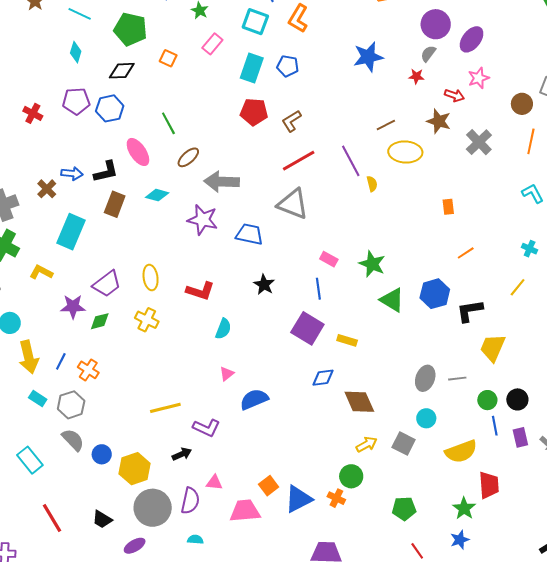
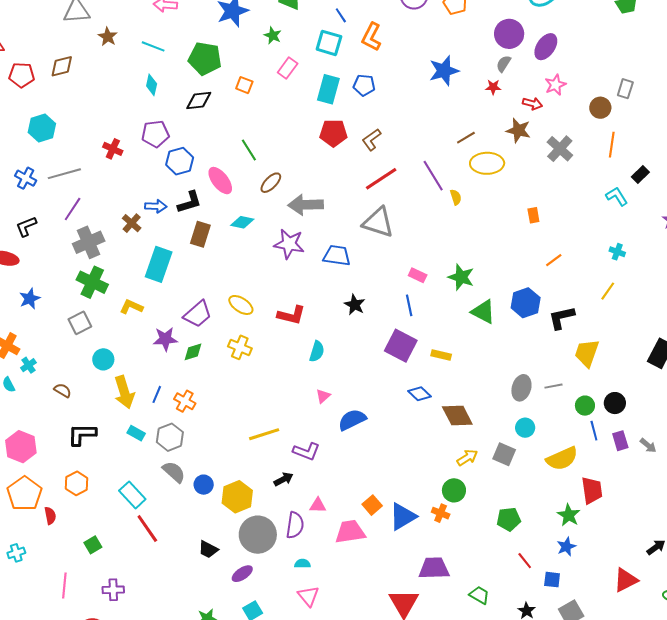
blue hexagon: (110, 108) -> (180, 161), moved
yellow ellipse: (151, 278) -> (241, 305), turned -45
blue diamond: (323, 378) -> (419, 394), turned 55
red line: (52, 518) -> (147, 528), moved

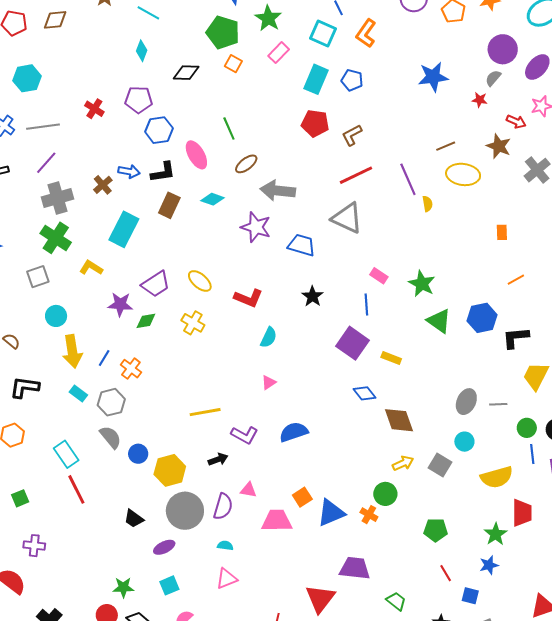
green star: (273, 35) -> (268, 18), size x1.5
green pentagon: (205, 58) -> (223, 32), moved
blue semicircle: (352, 420) -> (294, 432), moved
pink triangle: (308, 596) -> (227, 579), turned 40

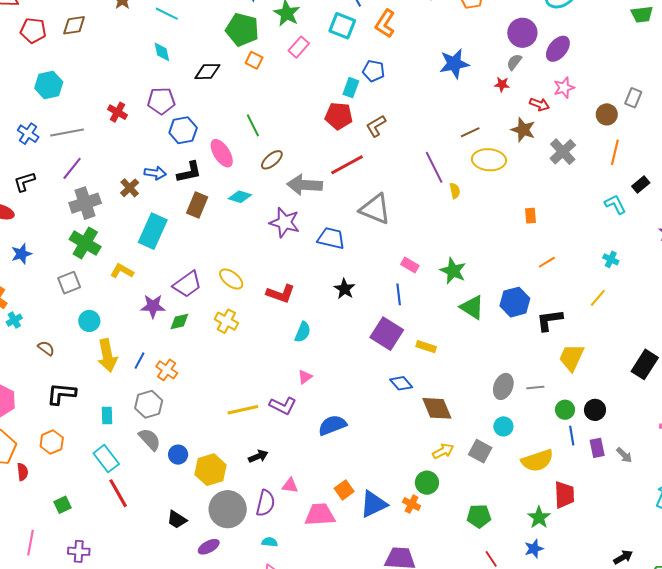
cyan diamond: (142, 51) -> (162, 52), turned -30
cyan rectangle: (316, 79) -> (351, 88), moved, size x0.7
red line: (356, 175) -> (347, 165), moved
cyan rectangle: (78, 393) -> (107, 416), moved, turned 54
purple L-shape: (245, 435) -> (283, 406), moved

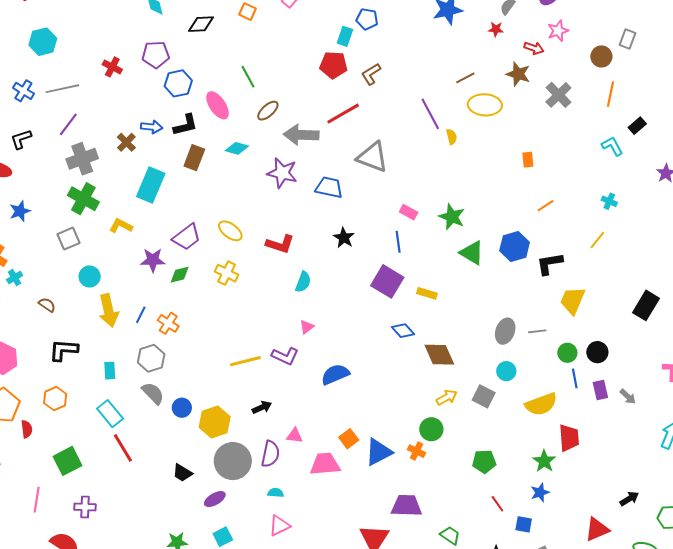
green square: (62, 505) -> (68, 461), size x1.6

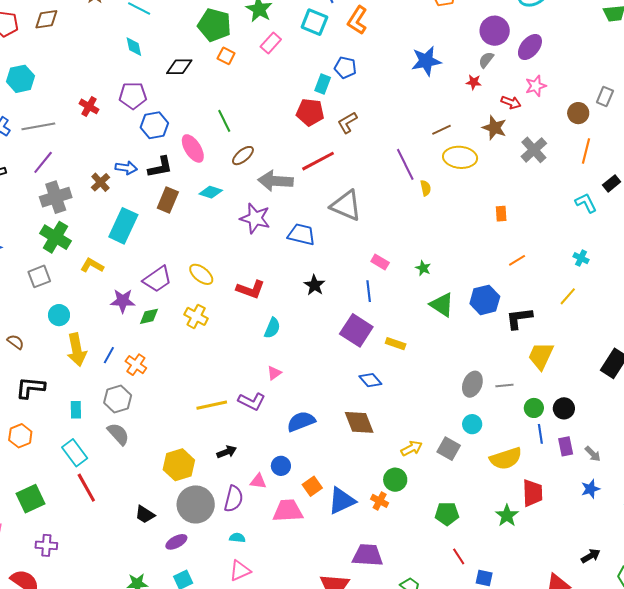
green star: (452, 217) -> (423, 268), size x0.6
brown diamond: (439, 355) -> (359, 422), moved
blue circle: (182, 408) -> (281, 466), moved
blue star: (540, 492) -> (590, 489), moved

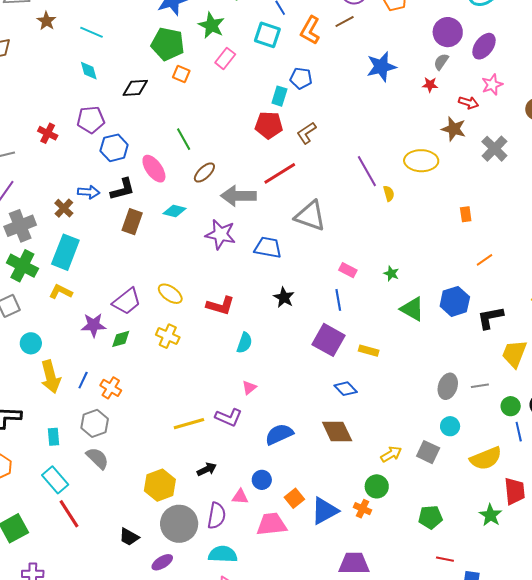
brown line: (442, 130) -> (345, 22), moved
cyan rectangle: (123, 226) -> (65, 252), moved
cyan semicircle: (237, 538) -> (223, 554), size x1.8
red line: (459, 556) -> (445, 559), turned -42

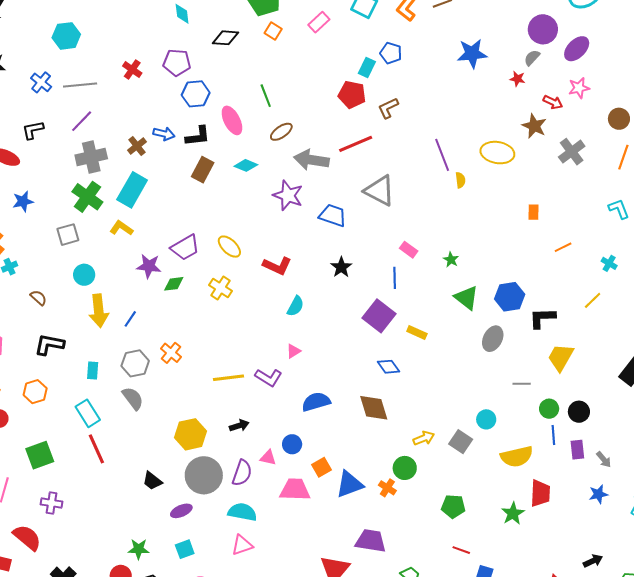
orange line: (485, 260) -> (563, 247), moved
gray ellipse: (448, 386) -> (493, 339), moved
orange cross: (111, 388) -> (171, 353), moved

